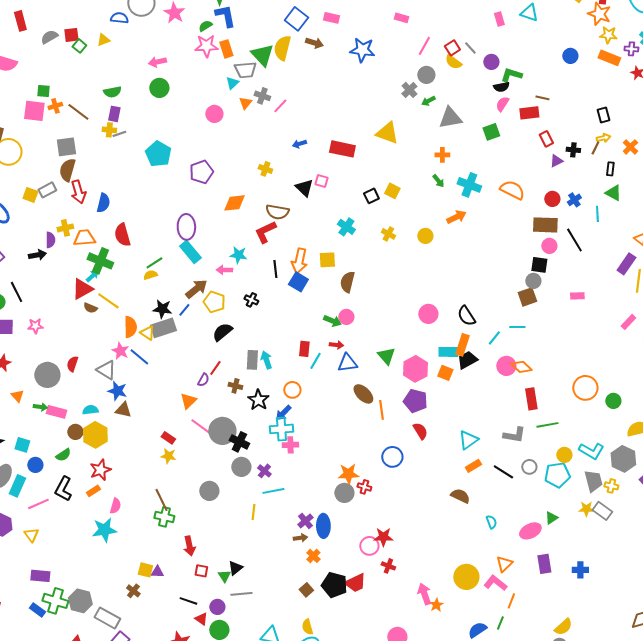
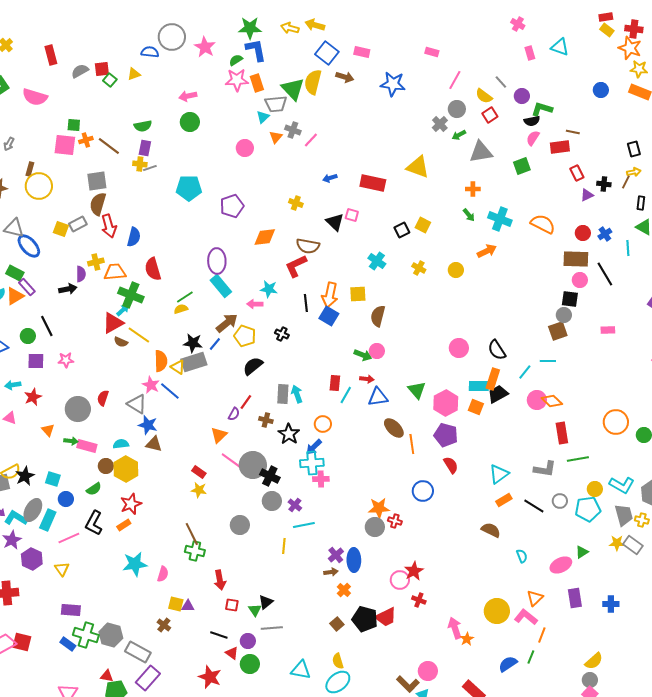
red square: (452, 48) -> (490, 115), moved
cyan pentagon: (158, 154) -> (189, 188), turned -30
pink semicircle: (115, 506) -> (163, 574), moved
red star: (383, 537) -> (414, 571), turned -30

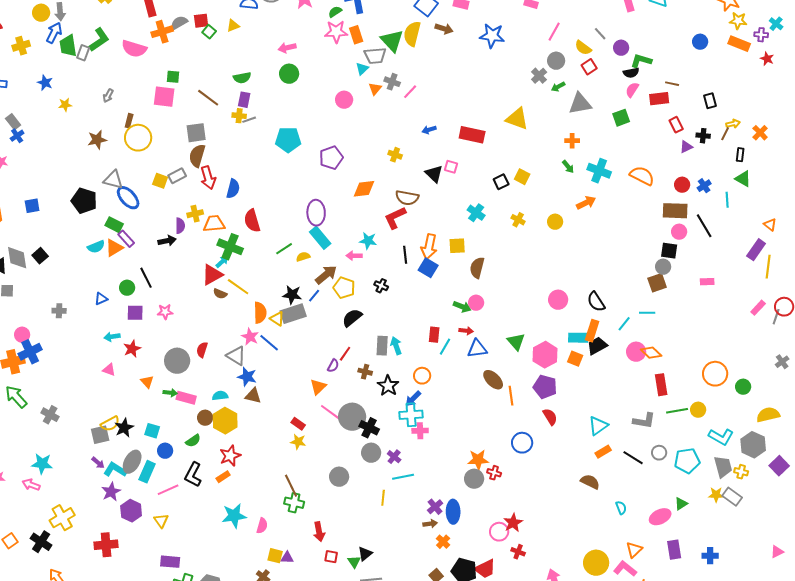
orange cross: (86, 140) -> (162, 32), moved, size x1.5
black rectangle: (634, 149) -> (710, 101), moved
yellow semicircle: (181, 309) -> (303, 257), moved
yellow circle: (595, 489) -> (698, 410), moved

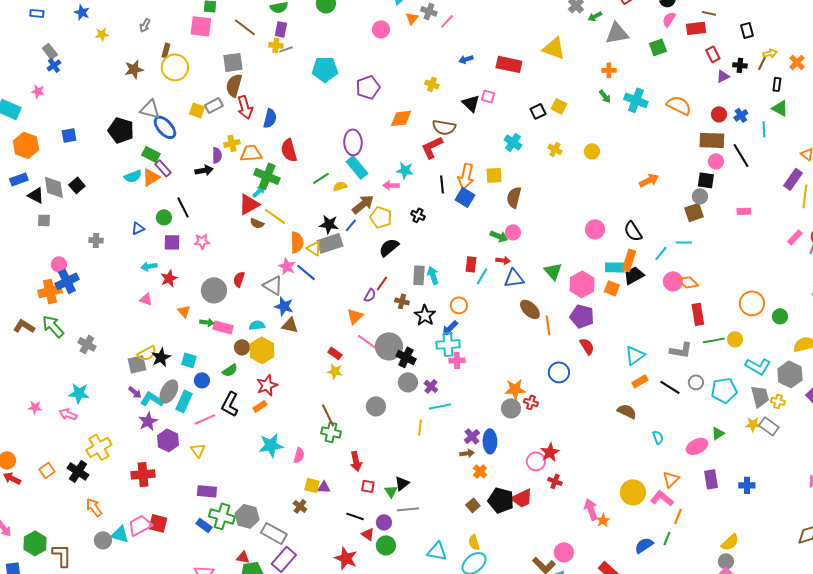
orange arrow: (586, 203) -> (649, 180), moved

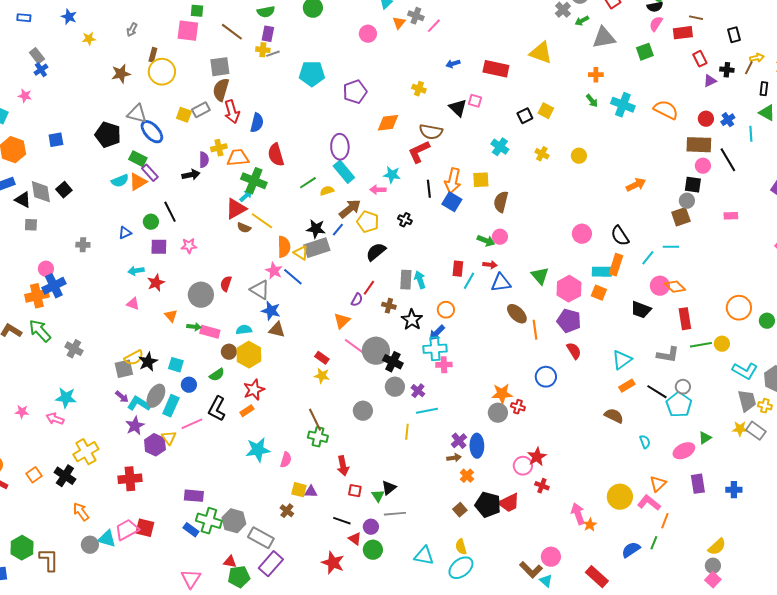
black trapezoid: (634, 275) -> (641, 310), moved, turned -130
cyan pentagon: (724, 390) -> (679, 405), moved, turned -30
yellow triangle: (198, 450) -> (169, 438), moved

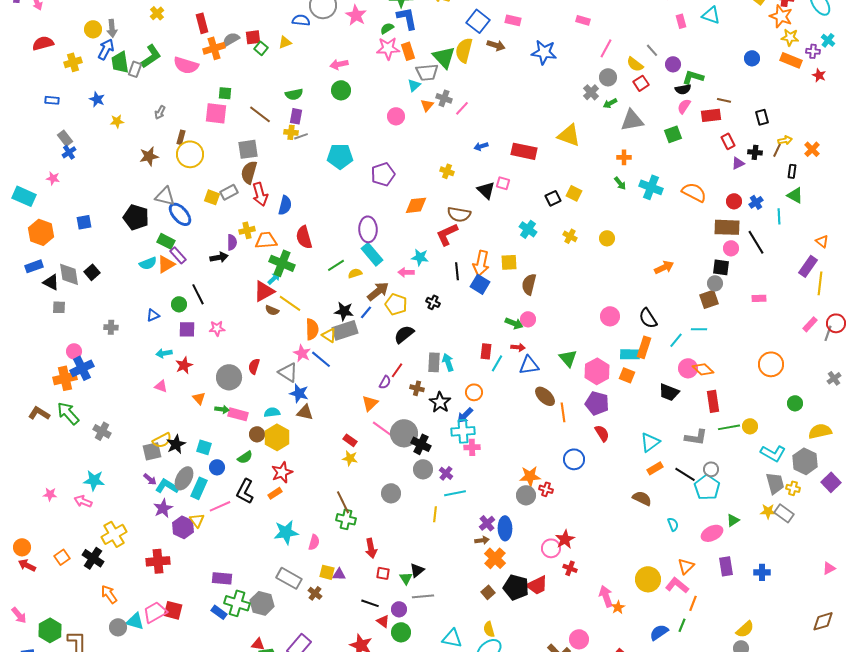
orange circle: (739, 308) -> (771, 364), moved
orange cross: (467, 476) -> (495, 558), size x1.5
gray rectangle: (261, 538) -> (289, 578), moved

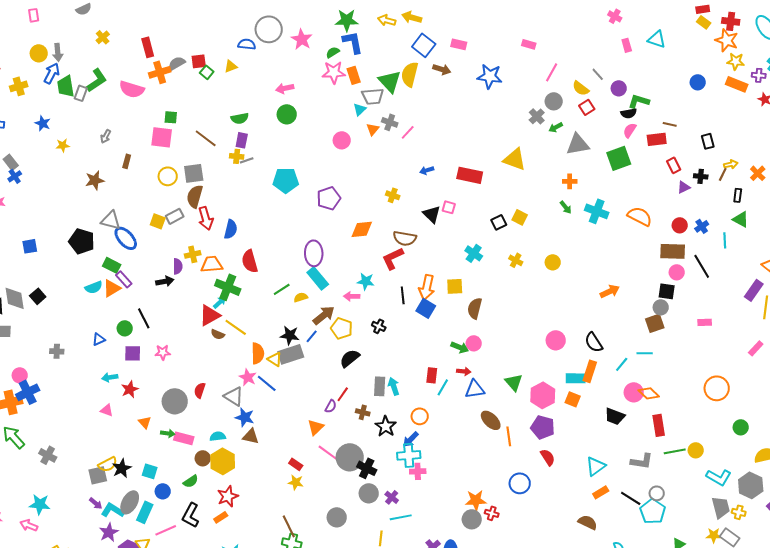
green square: (673, 134) -> (619, 158), size x1.4
yellow circle: (190, 154) -> (168, 176), moved, size x0.7

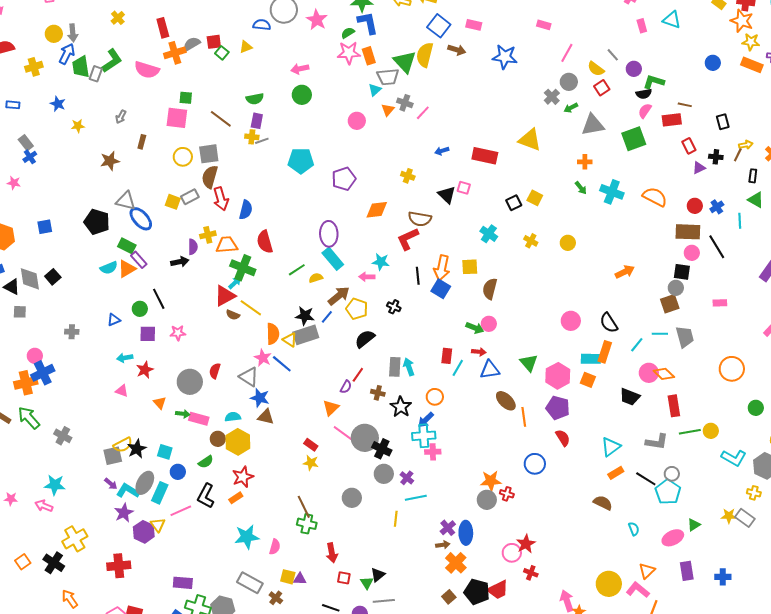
gray trapezoid: (721, 507) -> (685, 337), moved

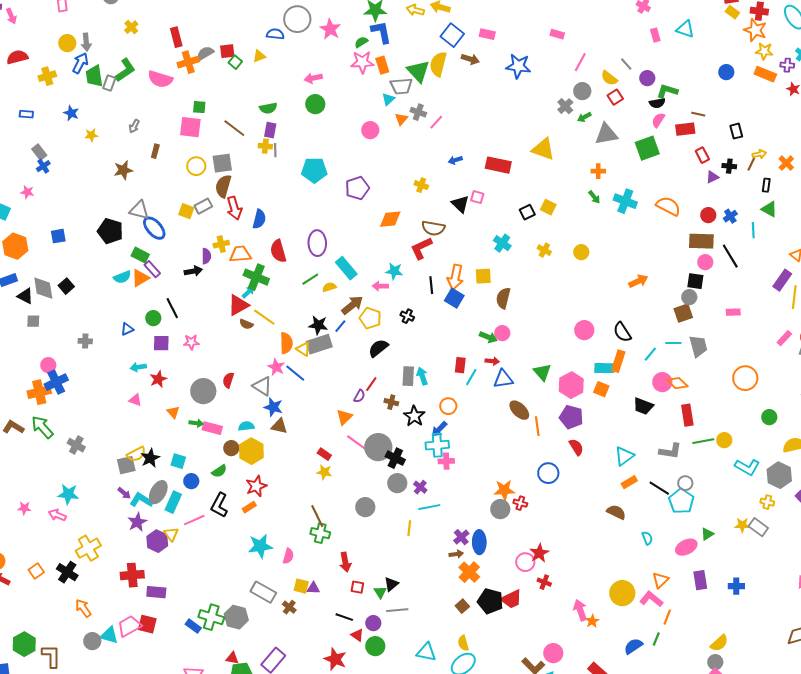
gray line: (262, 141) -> (275, 150), turned -72
purple ellipse: (329, 234) -> (317, 243), moved
purple rectangle: (183, 583) -> (156, 592), moved

